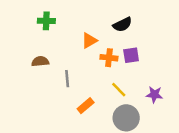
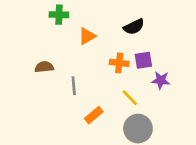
green cross: (46, 21) -> (59, 15), moved
orange triangle: (89, 41) -> (87, 36), moved
purple star: (154, 95) -> (161, 80), moved

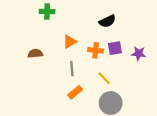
orange triangle: (87, 36) -> (70, 42), moved
purple star: (161, 80) -> (139, 54), moved
gray line: (74, 86) -> (72, 69), moved

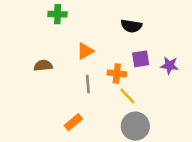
black semicircle: (107, 21) -> (131, 26), turned 35
orange cross: (96, 50) -> (117, 73), moved
orange rectangle: (75, 92) -> (73, 122), moved

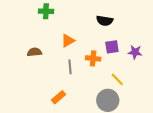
yellow line: (127, 96) -> (117, 79), moved

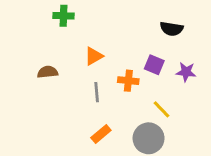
black semicircle: (105, 21) -> (172, 29), moved
purple square: (112, 47) -> (154, 65), turned 32
orange rectangle: (59, 97) -> (101, 134), moved

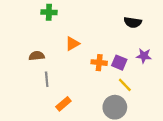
purple square: (154, 65) -> (119, 63), moved
gray line: (97, 92) -> (47, 79), moved
orange rectangle: (101, 134) -> (63, 104), moved

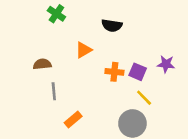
green cross: (49, 12) -> (56, 14), turned 32
black semicircle: (133, 22) -> (112, 25), moved

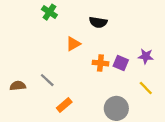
brown semicircle: (42, 64) -> (18, 86), moved
gray line: (54, 91) -> (47, 80), turned -42
yellow line: (144, 98) -> (146, 88), moved

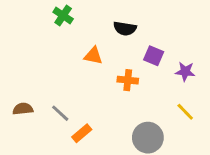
orange triangle: (73, 44) -> (93, 56), turned 42
purple square: (121, 63) -> (154, 56), moved
gray line: (47, 80) -> (60, 113), moved

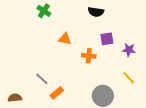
black semicircle: (125, 28) -> (96, 12), moved
purple square: (154, 56) -> (107, 39), turned -32
brown semicircle: (23, 109) -> (15, 98), moved

